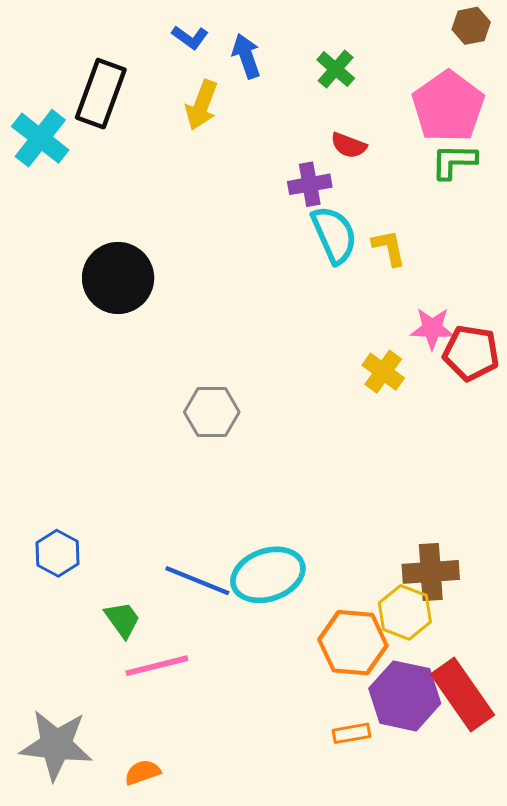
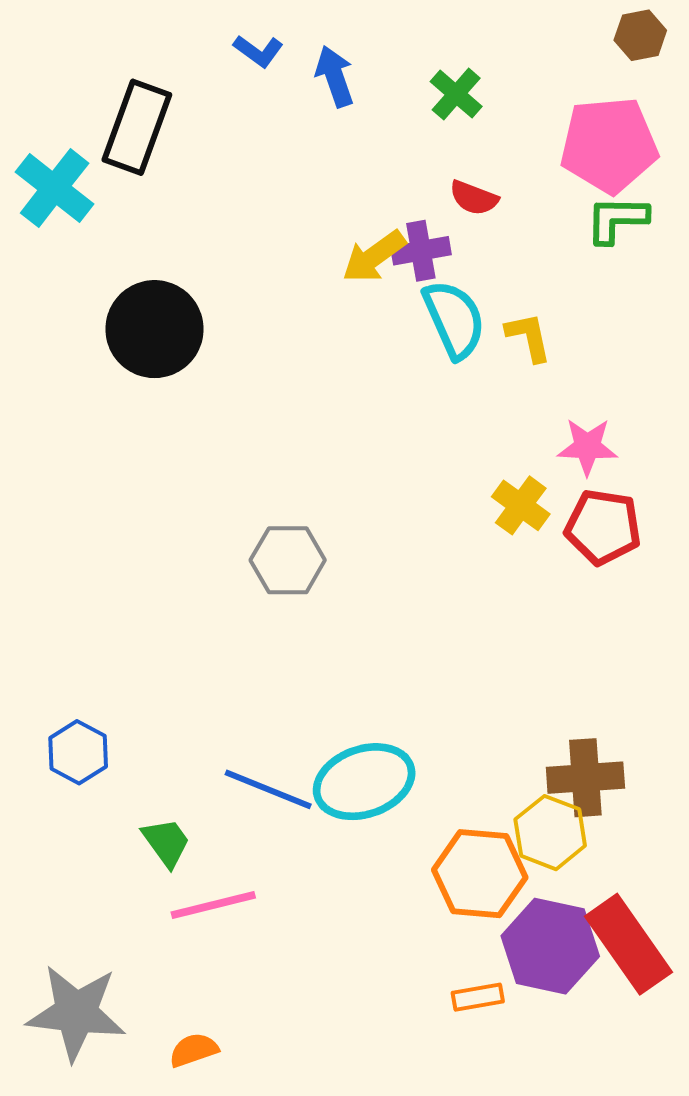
yellow arrow: (202, 105) -> (374, 257), moved, turned 33
pink pentagon: (448, 106) -> (609, 145), turned 30
black circle: (118, 278) -> (154, 329), moved
red pentagon: (471, 353) -> (603, 527), moved

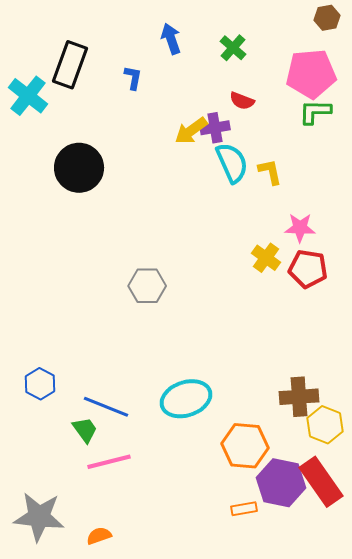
blue L-shape: (258, 51) -> (133, 78), moved, turned -115
blue line: (268, 789) -> (106, 407), moved
yellow hexagon: (550, 833) -> (325, 425), moved

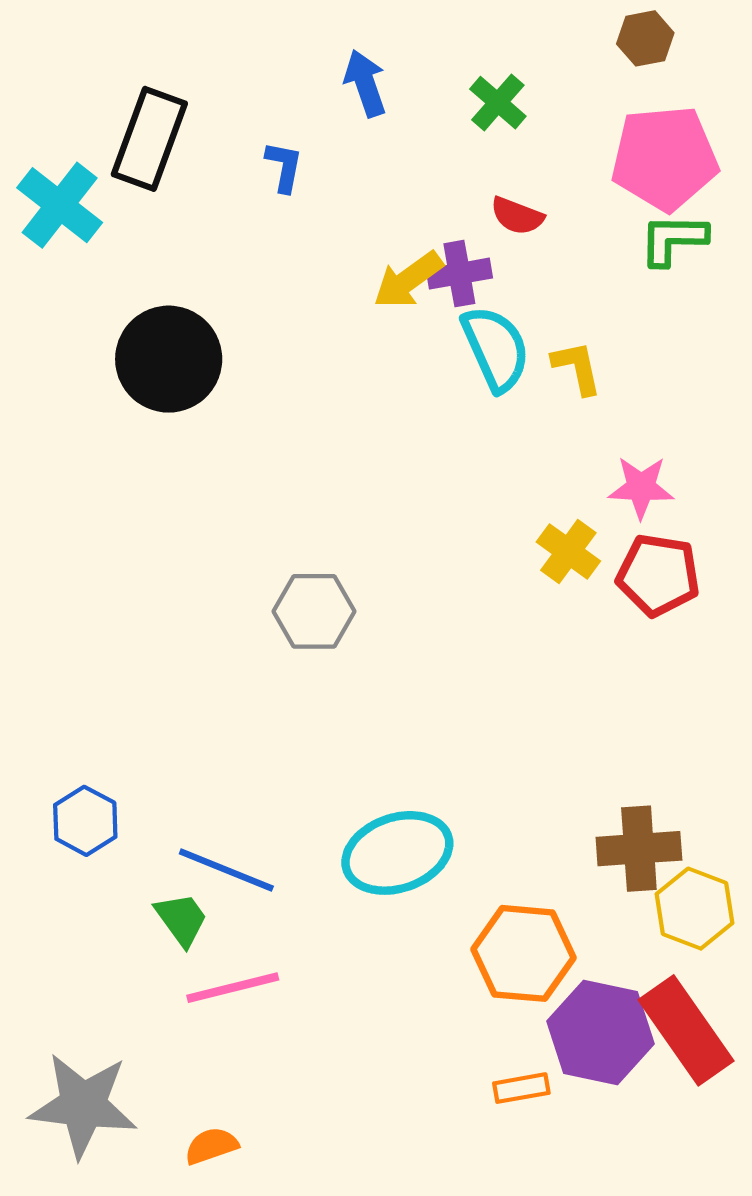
brown hexagon: (327, 18) -> (645, 38), moved

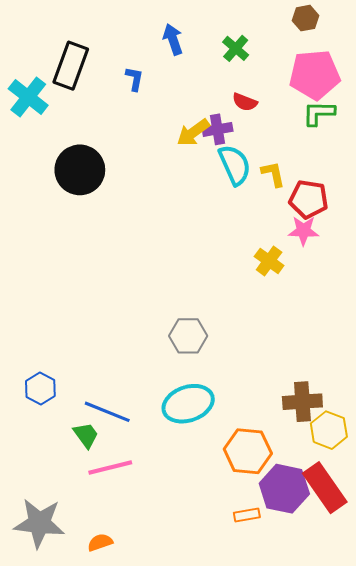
red pentagon: (658, 575) -> (309, 199), moved
gray hexagon: (314, 611) -> (188, 336), moved

